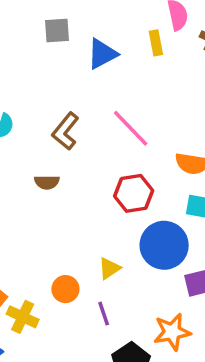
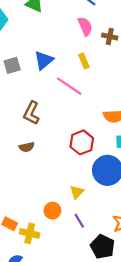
gray square: (57, 30) -> (12, 65), moved
yellow rectangle: (156, 43) -> (84, 61), moved
pink line: (131, 128) -> (69, 86), moved

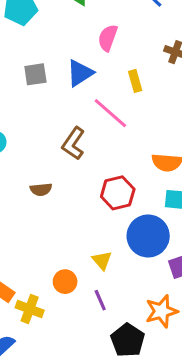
pink semicircle: (85, 26) -> (108, 38), moved, turned -144
brown L-shape: (31, 113) -> (73, 144), moved
yellow triangle: (77, 192) -> (102, 260), turned -32

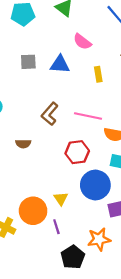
pink semicircle: (108, 38) -> (82, 42), turned -78
blue triangle: (80, 73) -> (60, 64), turned 30
pink line: (110, 113) -> (88, 116), moved, turned -36
orange circle: (65, 282) -> (33, 211), size x1.6

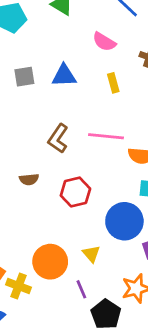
pink semicircle: (82, 42) -> (104, 42), moved
red hexagon: (77, 152) -> (75, 192), moved
yellow triangle: (61, 199) -> (91, 254), moved
purple line: (56, 227) -> (81, 289), moved

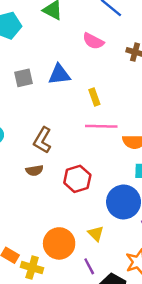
yellow rectangle: (113, 83) -> (94, 97), moved
brown L-shape: (58, 139) -> (42, 140), moved

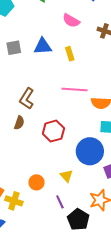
yellow rectangle: (94, 97) -> (70, 54), moved
brown semicircle: (34, 170) -> (19, 123), turned -64
orange circle: (59, 243) -> (37, 182), size x0.6

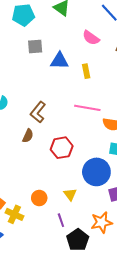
gray square: (14, 48) -> (35, 47), moved

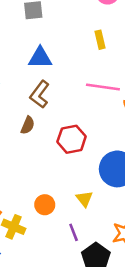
blue triangle: (59, 61) -> (40, 58), moved

